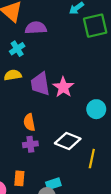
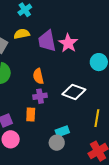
yellow line: (92, 159) -> (97, 118), moved
orange rectangle: (19, 178) -> (31, 115), moved

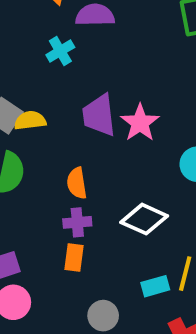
yellow semicircle: (22, 34) -> (30, 121), moved
orange rectangle: (31, 115) -> (74, 258), moved
cyan rectangle: (62, 131) -> (155, 286), moved

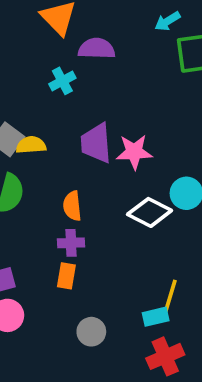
pink star: (140, 123) -> (134, 152), turned 30
white diamond: (144, 219) -> (150, 212), moved
cyan rectangle: (155, 286) -> (156, 317), moved

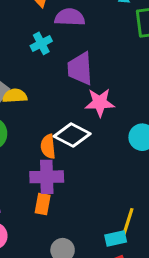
purple trapezoid: (96, 143) -> (80, 69), moved
white diamond: (150, 212) -> (72, 135), moved
purple cross: (71, 243) -> (47, 177), size x1.5

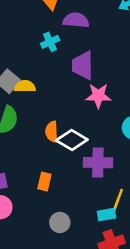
white diamond: (72, 135) -> (72, 140), moved
purple cross: (47, 177) -> (98, 163), moved

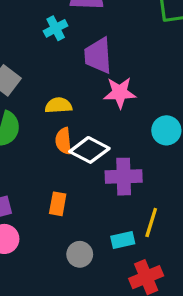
yellow semicircle: (25, 86) -> (58, 105), moved
cyan rectangle: (106, 215) -> (123, 240), moved

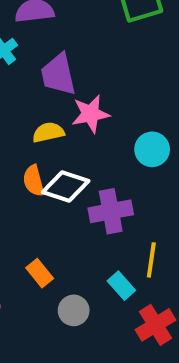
yellow semicircle: (58, 105) -> (48, 132), moved
orange rectangle: (58, 204) -> (40, 273), moved, turned -40
cyan rectangle: (123, 240) -> (121, 286), turned 70

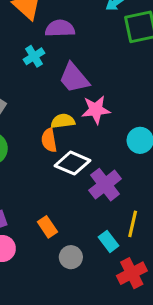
purple trapezoid: (58, 74) -> (74, 78), turned -32
orange semicircle: (34, 181) -> (49, 140), moved
purple cross: (111, 211) -> (105, 185), turned -32

